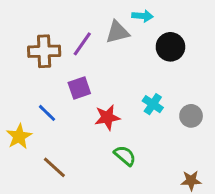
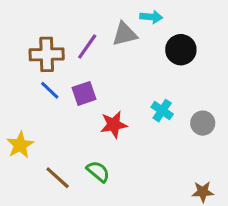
blue line: (47, 113) -> (50, 90), moved
green semicircle: (125, 156) -> (98, 171), moved

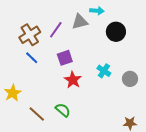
brown cross: (47, 54) -> (30, 35), turned -30
purple square: (84, 93) -> (65, 58), moved
red star: (114, 125) -> (73, 80), turned -30

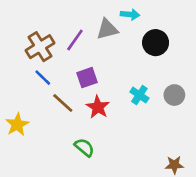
gray circle: (130, 79) -> (174, 95), moved
brown line: (37, 114) -> (63, 103), moved

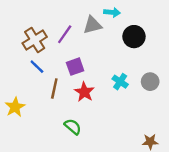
brown line: (63, 103) -> (54, 89), turned 60

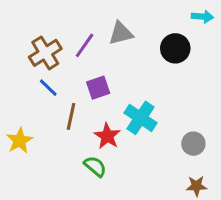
cyan arrow: (112, 12) -> (202, 17), moved
cyan cross: (120, 82) -> (140, 118), moved, size x1.5
gray circle: (150, 82) -> (193, 144), moved
red star: (84, 92) -> (107, 136), moved

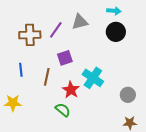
cyan arrow: (202, 17) -> (114, 11), moved
brown cross: (45, 53) -> (30, 35), turned 30
blue line: (48, 88) -> (21, 70), moved, turned 40
yellow star: (20, 141) -> (13, 103), moved, turned 30

